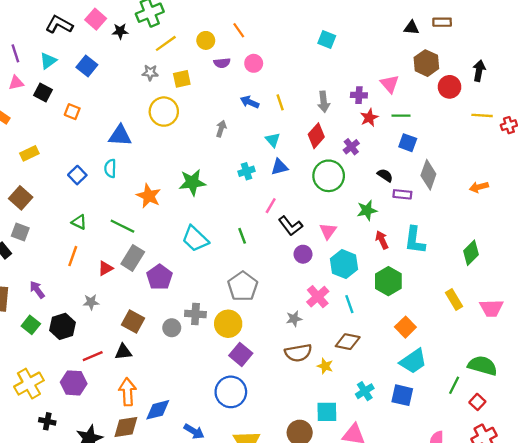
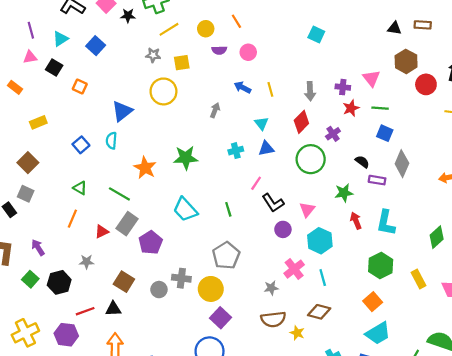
blue triangle: (120, 136) -> (122, 111), turned -45
green hexagon: (388, 281) -> (381, 266), moved

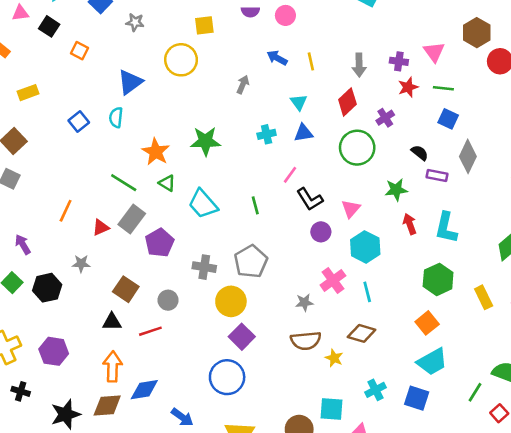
gray star: (153, 55) -> (135, 22), moved
green triangle: (80, 188) -> (167, 183), moved
gray cross: (181, 278) -> (204, 267), moved
red line: (85, 311) -> (150, 331), moved

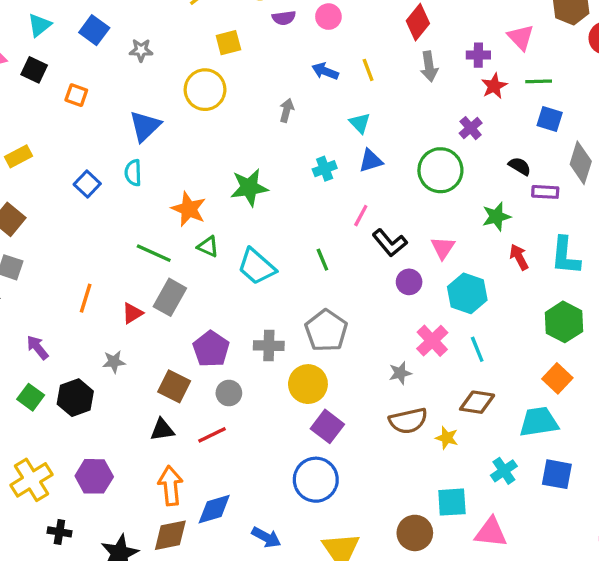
red diamond: (347, 102) -> (418, 22), moved
purple pentagon: (159, 243) -> (211, 349), moved
cyan trapezoid: (432, 362) -> (539, 422), moved, turned -152

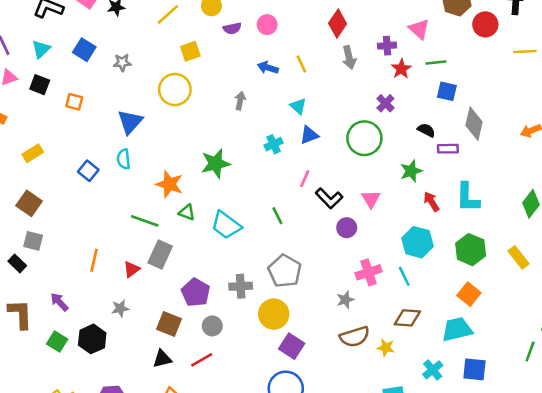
cyan hexagon: (467, 293) -> (418, 242), moved
pink cross: (432, 341) -> (369, 272), turned 30

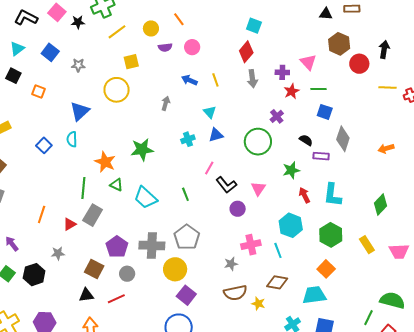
green line: (145, 221) -> (83, 188), turned 70
gray cross: (241, 286) -> (152, 245), size x1.4

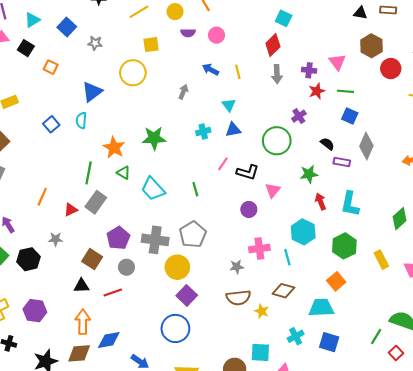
black L-shape: (226, 185) -> (248, 172), moved, turned -40

